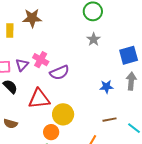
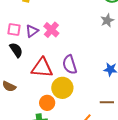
purple semicircle: (59, 73) -> (70, 65), moved, turned 84

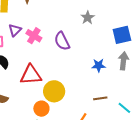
purple triangle: (32, 31) -> (15, 30), moved
purple semicircle: (70, 65) -> (62, 41), moved

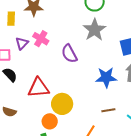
gray star: (88, 18) -> (95, 30), size x1.6
pink cross: (34, 36) -> (41, 39), moved
blue star: (99, 65) -> (106, 77), size x1.5

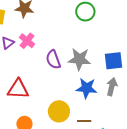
gray star: (95, 30) -> (79, 59), moved, turned 30
yellow circle: (62, 104) -> (59, 111), moved

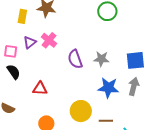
gray star: (79, 59) -> (101, 59), size x0.7
red triangle: (18, 89) -> (40, 89), size x0.7

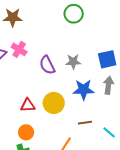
red triangle: (40, 89) -> (28, 105), moved
yellow circle: (81, 111) -> (54, 103), moved

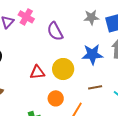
gray star: (73, 62) -> (91, 17), moved
orange circle: (26, 132) -> (56, 98), moved

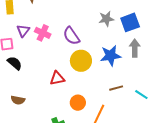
pink cross: (26, 17) -> (43, 33), moved
yellow circle: (63, 69) -> (81, 61), moved

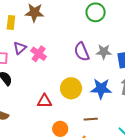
purple semicircle: (71, 36) -> (82, 52), moved
brown line: (116, 88) -> (91, 119), moved

